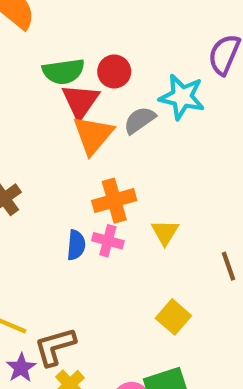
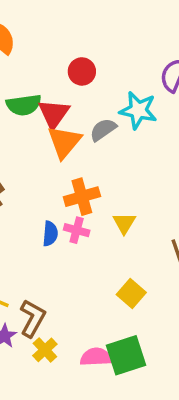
green semicircle: (63, 71) -> (24, 105), moved
red circle: (114, 71) -> (82, 71), moved
brown L-shape: (55, 347) -> (33, 318), turned 135

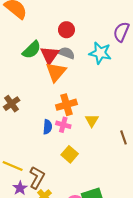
green semicircle: (24, 105) -> (32, 50), turned -36
gray semicircle: (103, 130) -> (66, 53), moved, turned 56
yellow square: (131, 294) -> (70, 154), moved

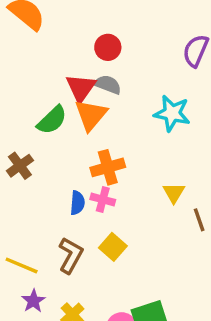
green semicircle: (32, 50) -> (52, 120), moved
cyan star: (100, 53) -> (172, 113), moved
yellow triangle: (92, 121) -> (174, 193), moved
brown L-shape: (37, 178) -> (71, 255), moved

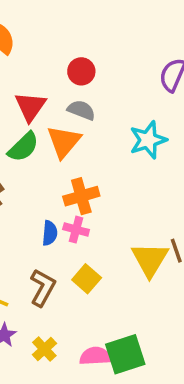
red triangle: (81, 88) -> (30, 107), moved
cyan star: (172, 113) -> (148, 140), turned -30
yellow triangle: (174, 193) -> (150, 259), moved, size x1.6

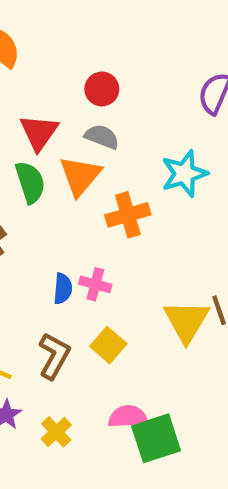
green semicircle: (23, 147) -> (30, 182), turned -64
orange cross: (81, 196) -> (128, 215), moved
pink semicircle: (95, 356) -> (128, 417), moved

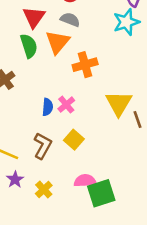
cyan star: (184, 174) -> (126, 22), moved
pink cross: (95, 284) -> (66, 105), turned 35
yellow triangle: (186, 321) -> (119, 103), moved

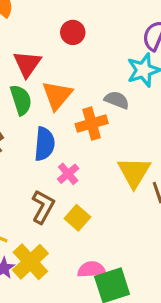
gray semicircle: (70, 20) -> (117, 100), moved
blue semicircle: (48, 107) -> (44, 144), moved, size x1.5
brown L-shape: (43, 146) -> (43, 207), moved
yellow cross: (44, 190) -> (30, 262), moved, size x1.6

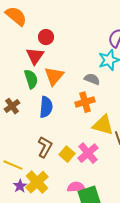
red circle: (73, 32) -> (46, 37), moved
orange cross: (92, 124) -> (85, 102), moved
yellow triangle: (134, 172) -> (103, 125), turned -45
pink cross: (68, 174) -> (88, 153), moved, size x1.5

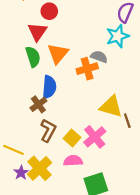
orange cross: (85, 102) -> (87, 69), moved
brown cross: (12, 106) -> (38, 104), moved
pink semicircle: (76, 187) -> (73, 161), moved

